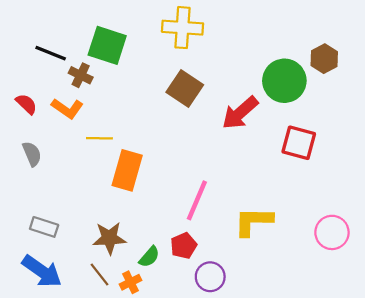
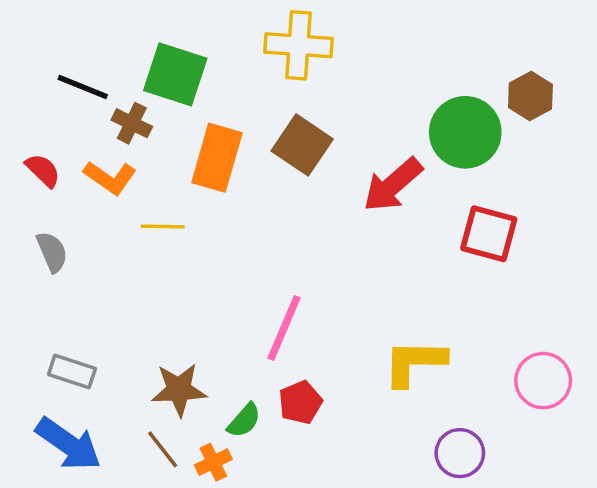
orange rectangle: (127, 170) -> (217, 158), moved
pink line: (197, 200) -> (284, 328), moved
purple circle: (210, 277) -> (460, 453), moved

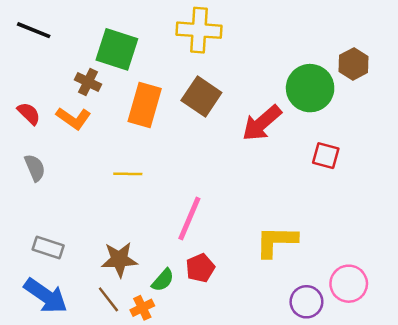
black line: (83, 87) -> (34, 30), moved
yellow line: (163, 227) -> (128, 174), moved
red square: (489, 234) -> (326, 156), size x0.7
pink circle: (543, 381) -> (349, 284), moved

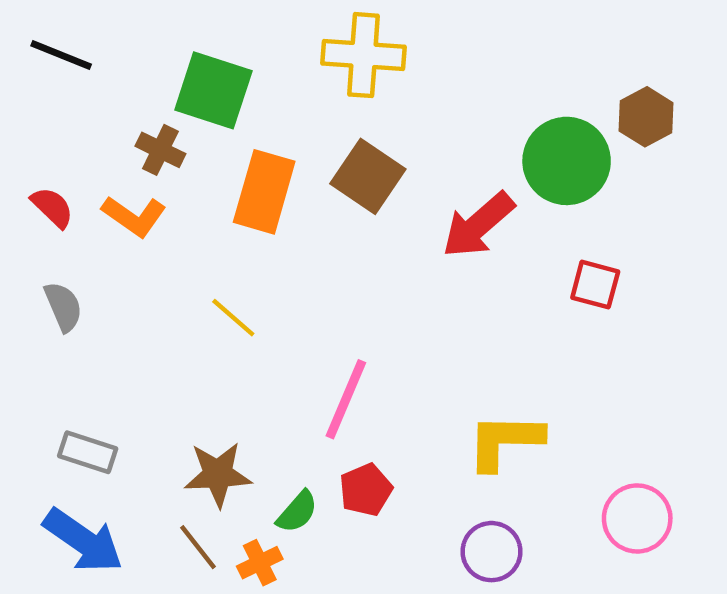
yellow line: (128, 174) -> (233, 318), turned 40
purple circle: (306, 302) -> (492, 552), moved

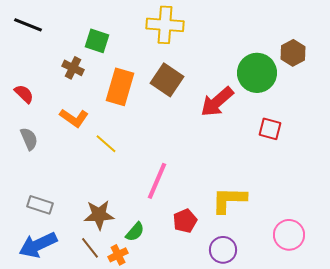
green square: (213, 90) -> (97, 41), size x0.7
orange L-shape: (134, 216) -> (74, 118), moved
red pentagon: (366, 490) -> (185, 221), moved
blue arrow: (83, 541) -> (38, 245), turned 120

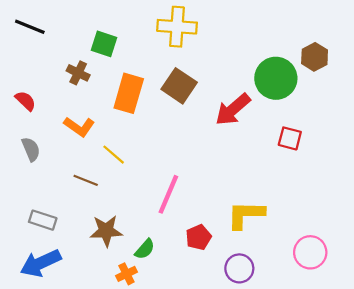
brown line: (90, 248) -> (86, 180), moved, turned -30

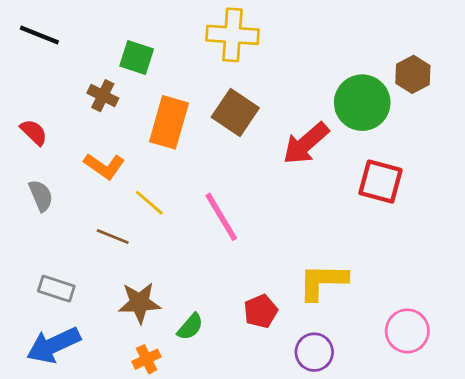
red square: (290, 138) -> (380, 182), size x1.4
pink line: (168, 194) -> (221, 217), moved, turned -54
orange cross: (127, 274) -> (147, 359), moved

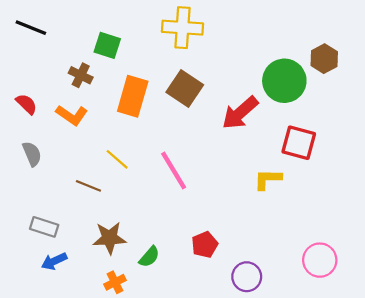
orange L-shape: (104, 166) -> (72, 115), moved
yellow L-shape: (323, 282) -> (268, 179), moved, size x0.7
blue arrow: (53, 345) -> (54, 261), moved, size x0.6

